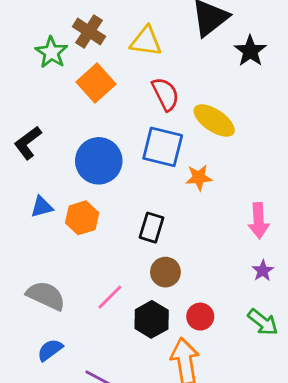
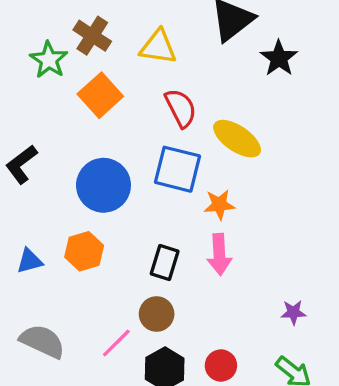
blue triangle: (42, 207) -> (29, 261), moved
pink arrow: (259, 221) -> (219, 254), moved
purple star: (263, 271) -> (293, 312), turned 30
brown circle: (165, 272) -> (157, 314), moved

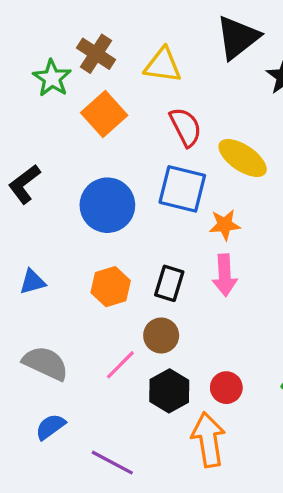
orange hexagon: (84, 251) -> (111, 287), moved

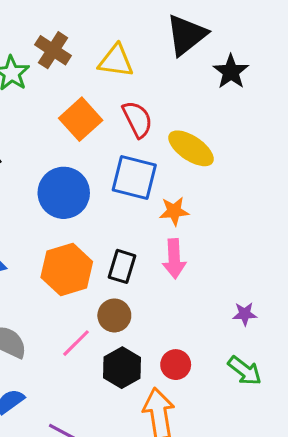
orange square: (104, 114) -> (81, 119), moved
orange hexagon: (111, 287) -> (67, 269), size x1.4

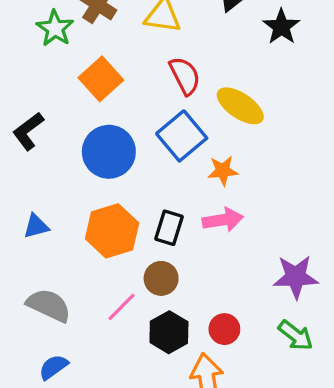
orange square: (81, 119) -> (101, 79), moved
blue square: (134, 177) -> (182, 136), turned 36
pink arrow: (174, 259) -> (223, 220), turned -96
purple star: (245, 314) -> (296, 277), size x1.8

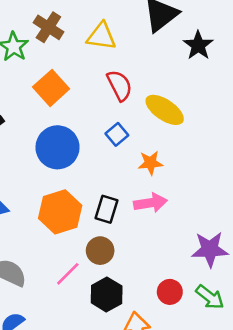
blue square: (182, 136) -> (117, 134), size x0.6
red circle: (224, 329) -> (170, 292), moved

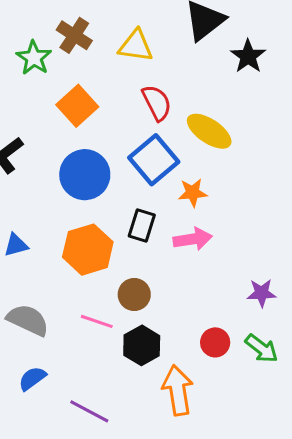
blue square: (117, 134) -> (154, 160), size x1.8
black rectangle: (107, 209) -> (142, 226), moved
purple star: (210, 249) -> (262, 293), size x0.7
pink line: (68, 274) -> (97, 321), turned 64

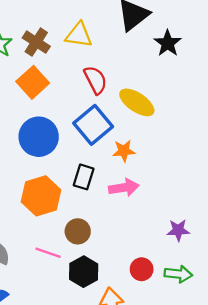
brown cross: (74, 35) -> (36, 42), moved
green arrow: (262, 348) -> (178, 274), turned -32

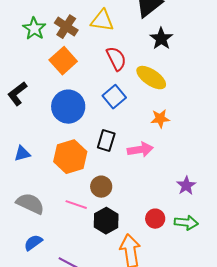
black star: (168, 43) -> (161, 39), moved
blue square: (93, 125) -> (114, 97), size x0.7
orange star: (124, 151) -> (160, 119), moved
purple star: (178, 230) -> (186, 186), turned -30

